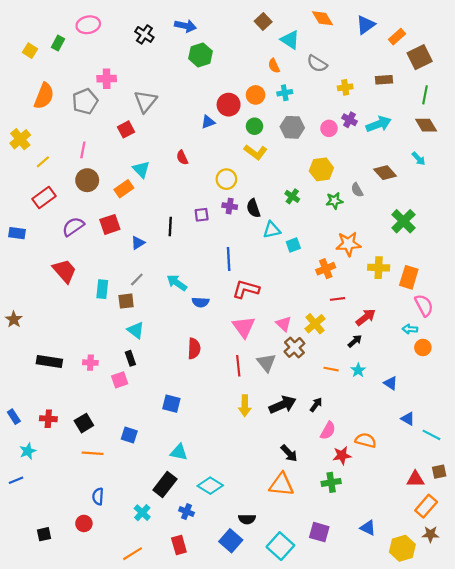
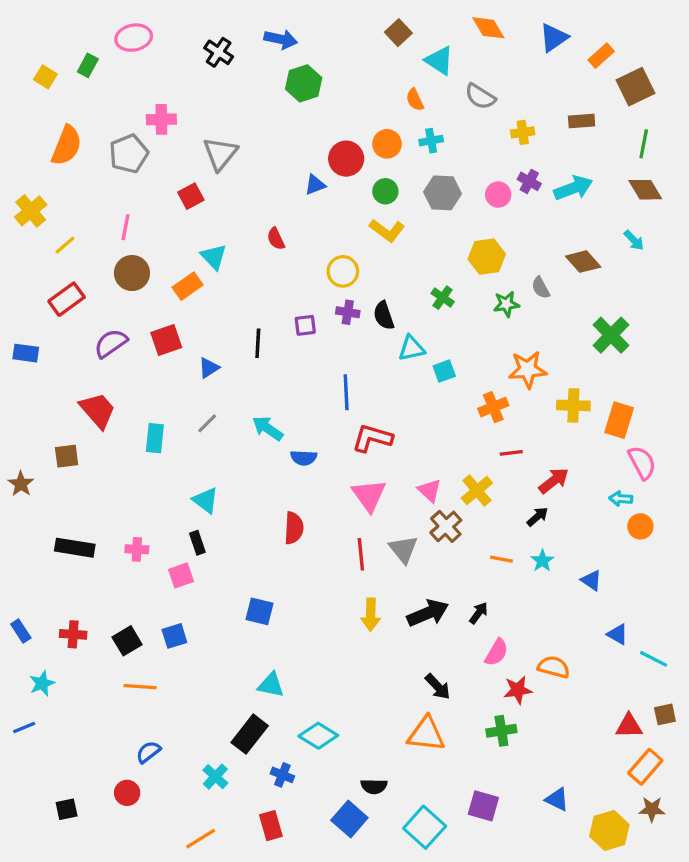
brown square: (126, 301) -> (67, 456), moved
blue square: (129, 435) -> (174, 636), moved, turned -35
blue semicircle: (98, 496) -> (148, 752), turned 49

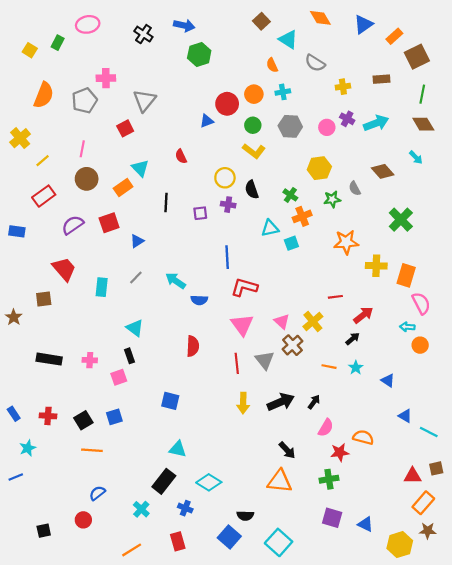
black semicircle: (384, 316) -> (252, 190), moved
black line: (258, 343) -> (166, 202), moved
orange cross: (493, 407) -> (302, 216), moved
purple square: (483, 806) -> (332, 518), moved

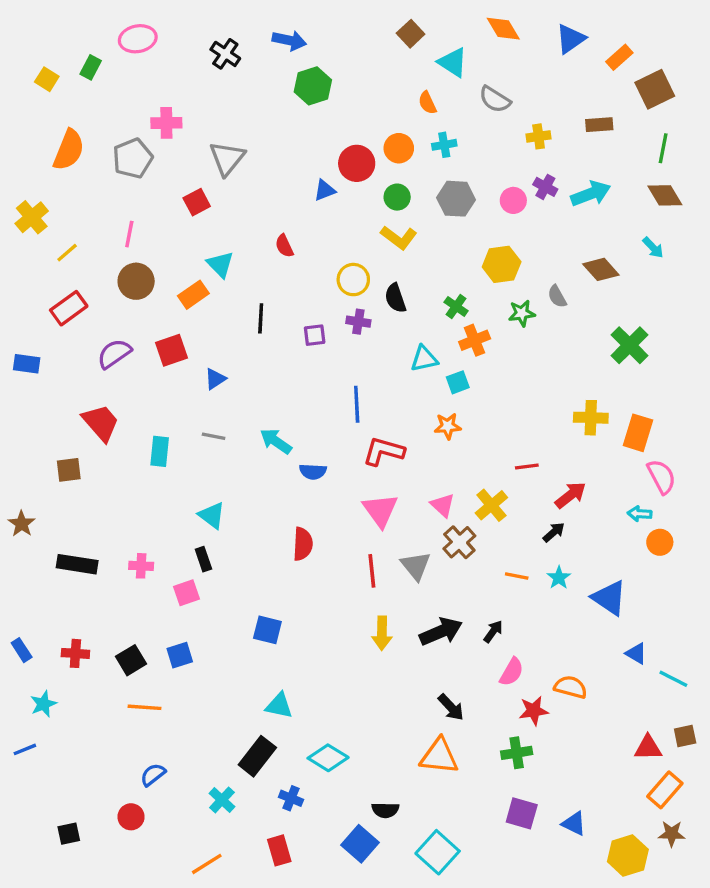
orange star: (346, 242) -> (448, 426), moved, size x0.7
gray line: (136, 278) -> (214, 436), turned 56
brown star: (14, 317) -> (22, 524), moved
blue triangle: (388, 380) -> (609, 598), size x1.6

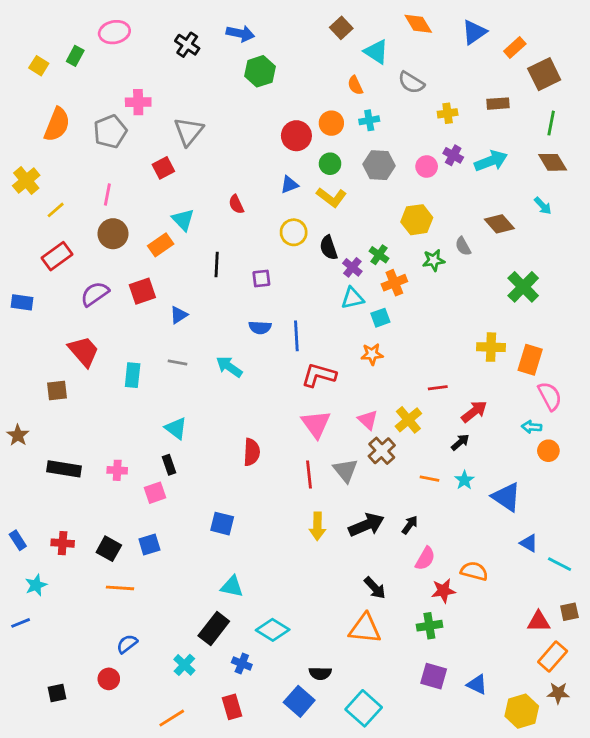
blue triangle: (325, 190) -> (289, 185), moved
purple cross: (358, 322) -> (352, 267), moved, turned 30
blue semicircle: (313, 472) -> (260, 328), moved
black square: (131, 660) -> (109, 549), turned -30

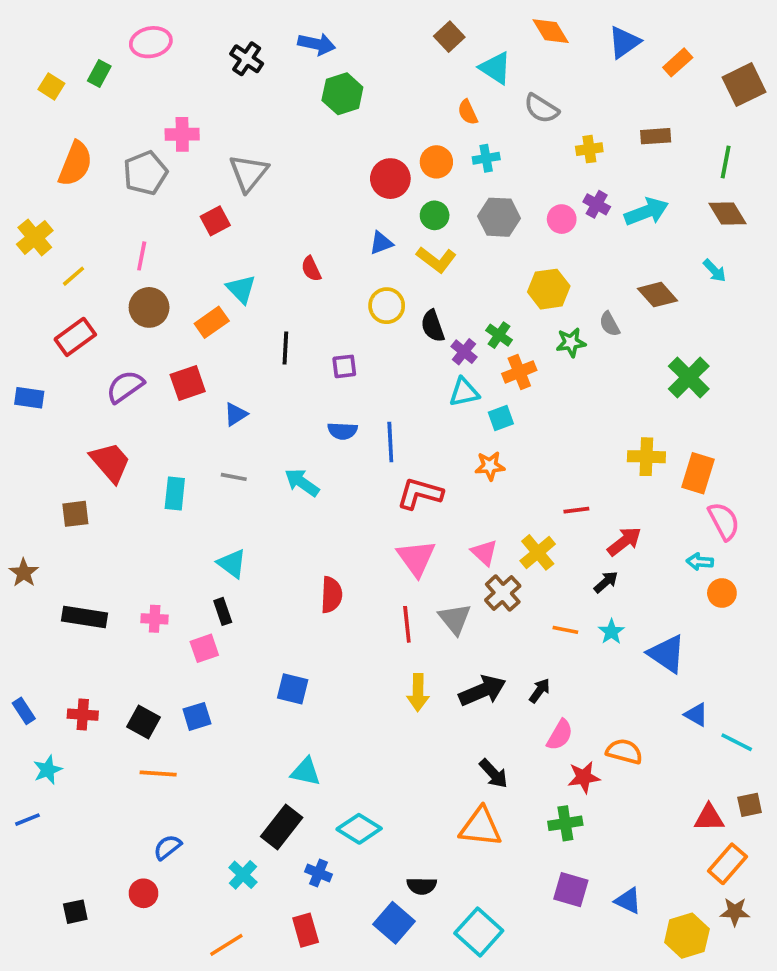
brown square: (544, 74) -> (744, 85), moved

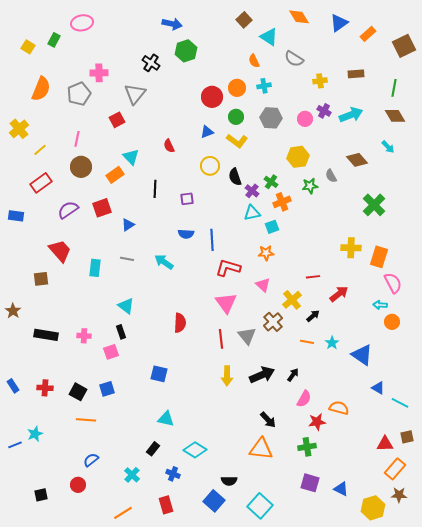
black cross: (247, 59) -> (151, 63), moved
pink triangle: (484, 552) -> (263, 285), moved
black arrow: (606, 582) -> (313, 316), moved
cyan star: (48, 770) -> (35, 434), moved
black rectangle: (282, 827) -> (153, 449), size x0.6

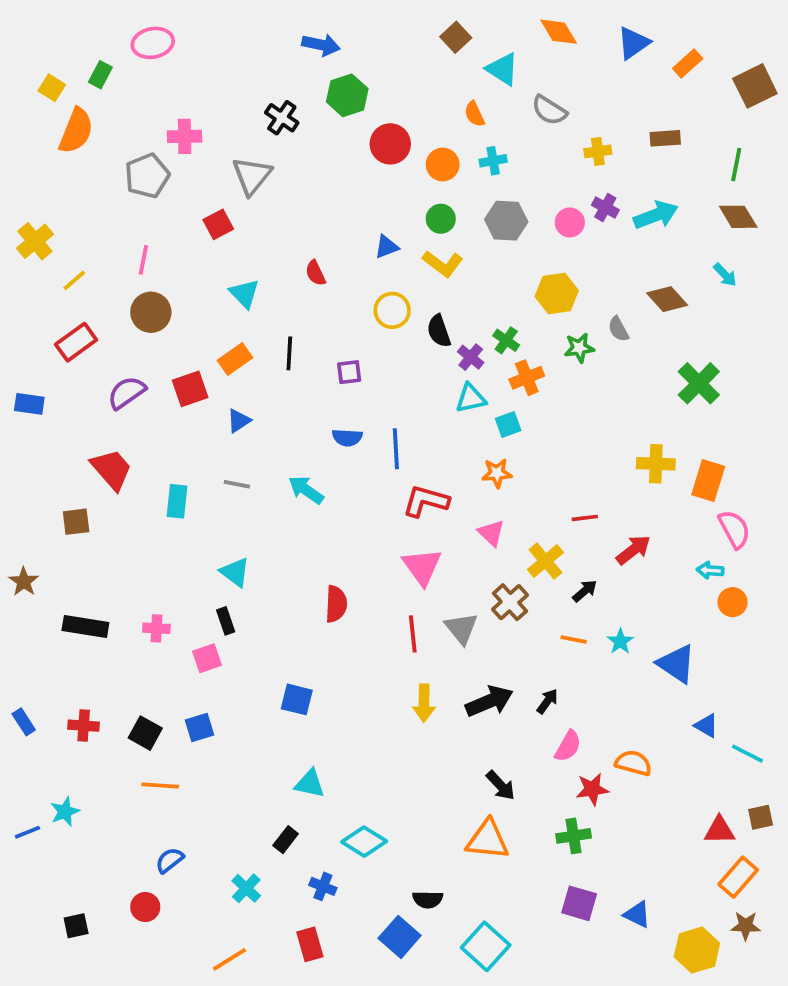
orange semicircle: (41, 89) -> (76, 131), moved
red circle: (212, 97) -> (390, 144), moved
orange rectangle: (115, 175) -> (235, 359), moved

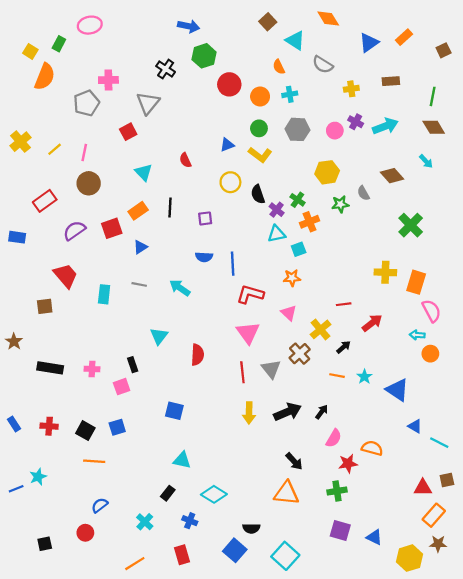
blue triangle: (633, 43) -> (369, 43), moved
brown square: (755, 86) -> (444, 50), size x0.6
yellow line: (74, 280) -> (55, 149), moved
cyan triangle: (235, 572) -> (159, 336), moved, turned 30

